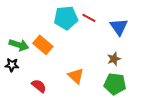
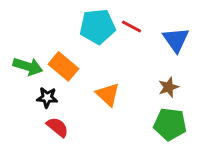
black star: (12, 65) -> (47, 97), moved
orange triangle: (76, 76) -> (108, 95), moved

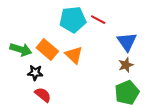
blue triangle: (176, 40) -> (127, 42), moved
orange triangle: (108, 95) -> (74, 55), moved
green pentagon: (170, 124) -> (127, 93), turned -30

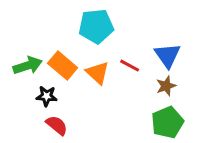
red line: (98, 20) -> (130, 66), moved
green arrow: (21, 49) -> (28, 66), turned -35

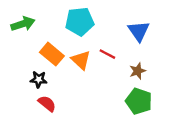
blue triangle: (167, 55) -> (139, 31), moved
green arrow: (28, 66) -> (23, 24), moved
green pentagon: (167, 122) -> (139, 101), turned -30

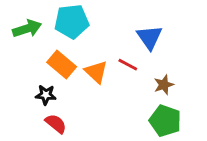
cyan pentagon: (80, 21) -> (72, 21), moved
blue triangle: (139, 31) -> (149, 37), moved

